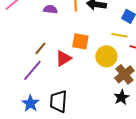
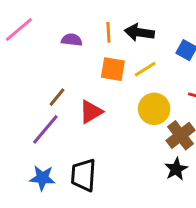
yellow line: (119, 35) -> (145, 69), moved, turned -42
orange square: (80, 41) -> (113, 69), moved
blue star: (30, 103) -> (42, 178), turned -30

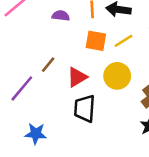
yellow circle: (154, 109) -> (117, 76), moved
purple line: (45, 129) -> (22, 88), moved
black trapezoid: (84, 175) -> (85, 109), moved

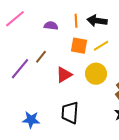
brown line: (48, 65) -> (41, 57), moved
purple line: (22, 88) -> (20, 69), moved
black trapezoid: (85, 109) -> (70, 113), moved

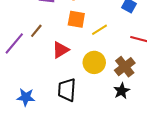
yellow line: (101, 46) -> (99, 30), moved
yellow circle: (96, 74) -> (94, 62), moved

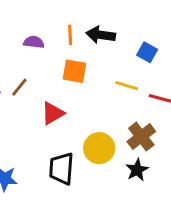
yellow line: (99, 30) -> (127, 86), moved, turned 49
yellow circle: (94, 62) -> (99, 148), moved

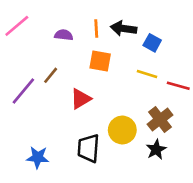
blue square: (147, 52) -> (152, 43), moved

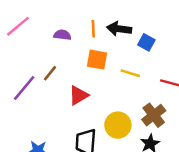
yellow line: (147, 74) -> (130, 73), moved

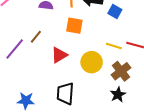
yellow line: (130, 73) -> (114, 46), moved
yellow circle: (118, 125) -> (92, 62), moved

